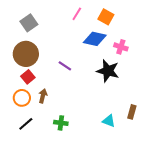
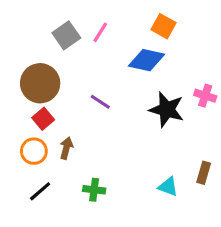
pink line: (77, 14) -> (100, 32), moved
gray square: (29, 23) -> (66, 35), moved
pink cross: (121, 47) -> (205, 96), moved

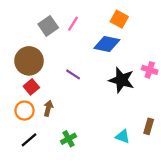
green cross: (94, 190) -> (68, 139), turned -35

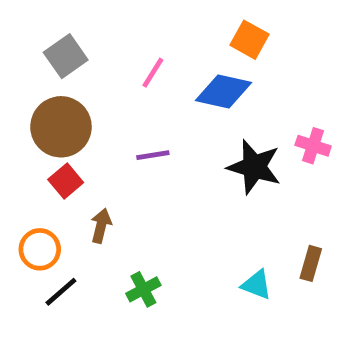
pink line: (73, 24) -> (153, 73), moved
gray square: (48, 26) -> (66, 56), moved
purple line: (73, 74) -> (153, 155), turned -42
orange circle: (25, 111) -> (40, 249), moved

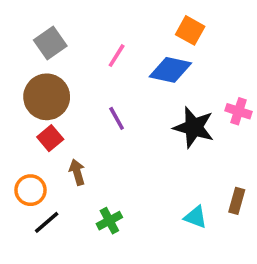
purple line: (153, 155) -> (117, 118), turned 70
brown arrow: (101, 226) -> (77, 172), turned -30

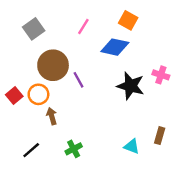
pink line: (117, 56) -> (83, 26), moved
brown circle: (47, 97) -> (53, 65), moved
red square: (50, 138) -> (14, 96), moved
orange circle: (30, 190) -> (38, 94), moved

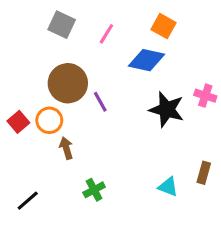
gray square: (34, 29) -> (62, 25), moved, turned -30
black line: (31, 150) -> (28, 201), moved

